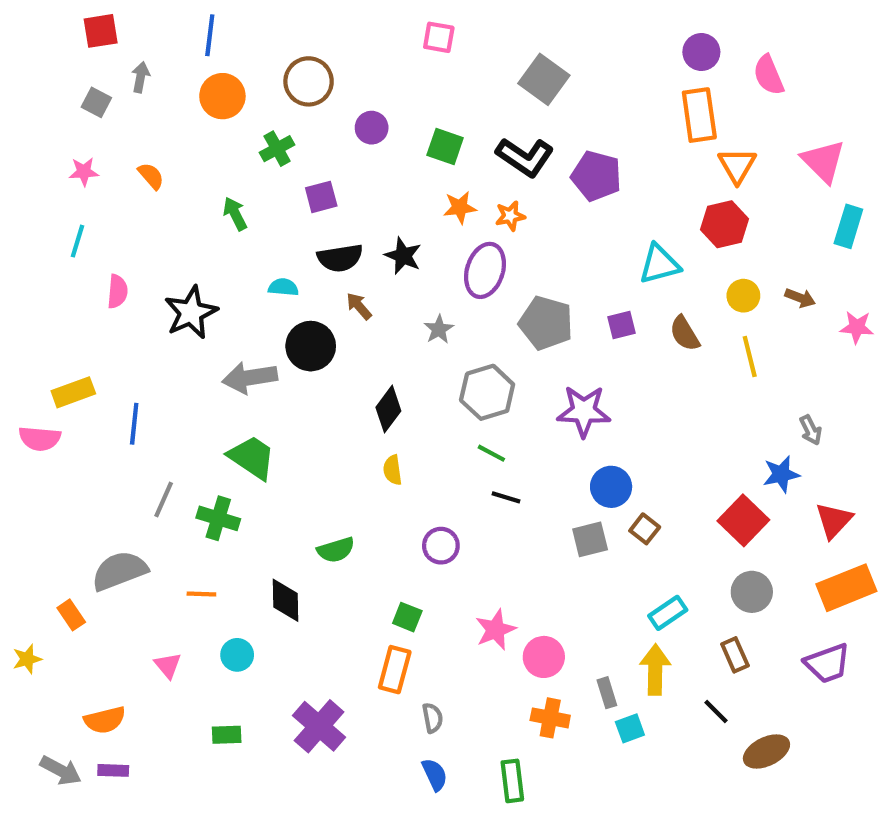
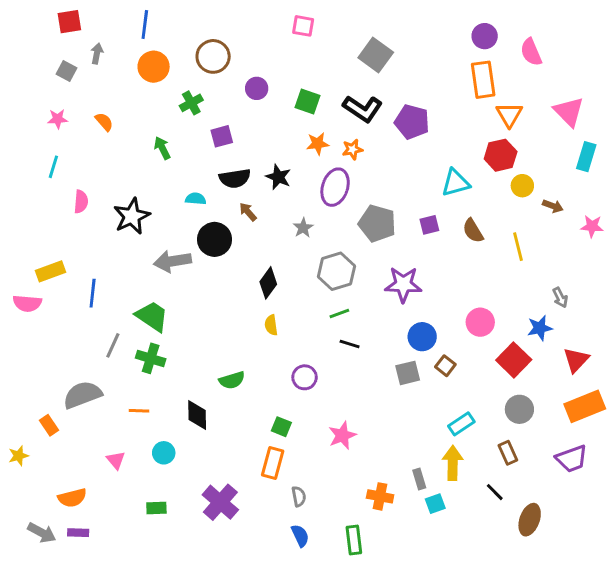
yellow circle: (743, 296) -> (522, 186), moved
green line: (491, 453) -> (339, 313), turned -48
green trapezoid: (252, 457) -> (152, 316), moved
pink circle: (544, 657) -> (480, 322), moved
brown ellipse: (766, 751) -> (530, 520), turned -44

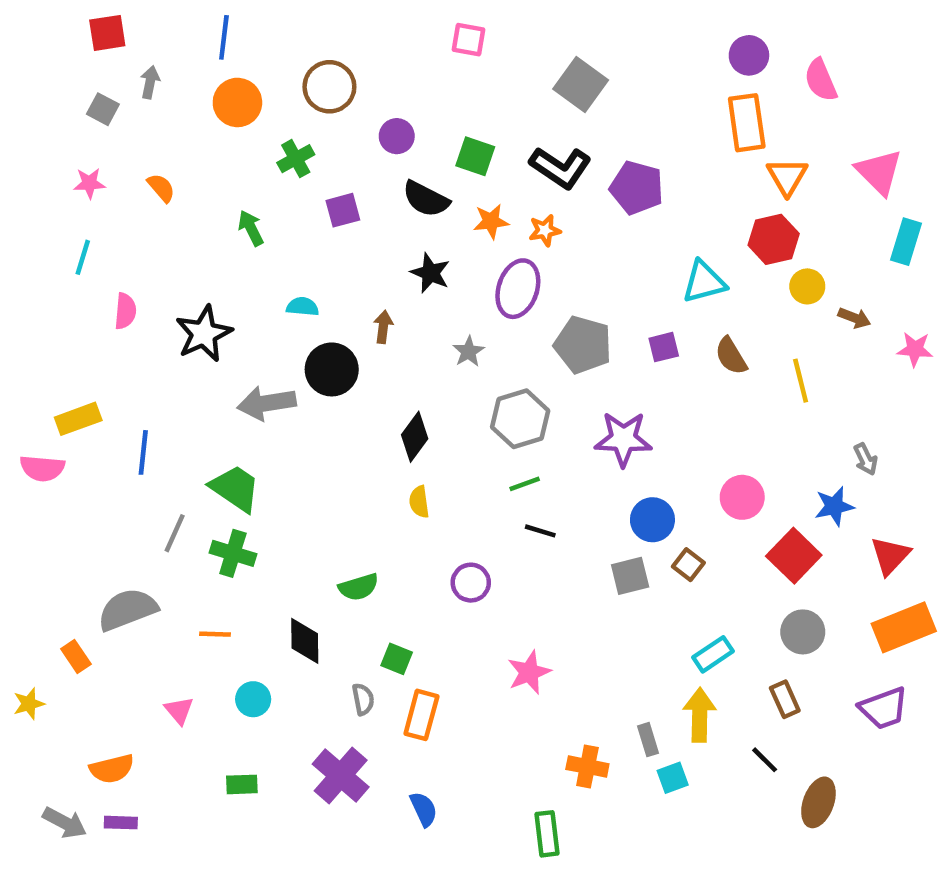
black semicircle: (235, 178) -> (426, 199), moved, turned 36
brown arrow: (248, 212) -> (383, 327), turned 48
green square: (281, 427) -> (397, 659), moved
gray semicircle: (299, 496) -> (363, 699), moved
blue semicircle: (300, 536) -> (424, 809), moved

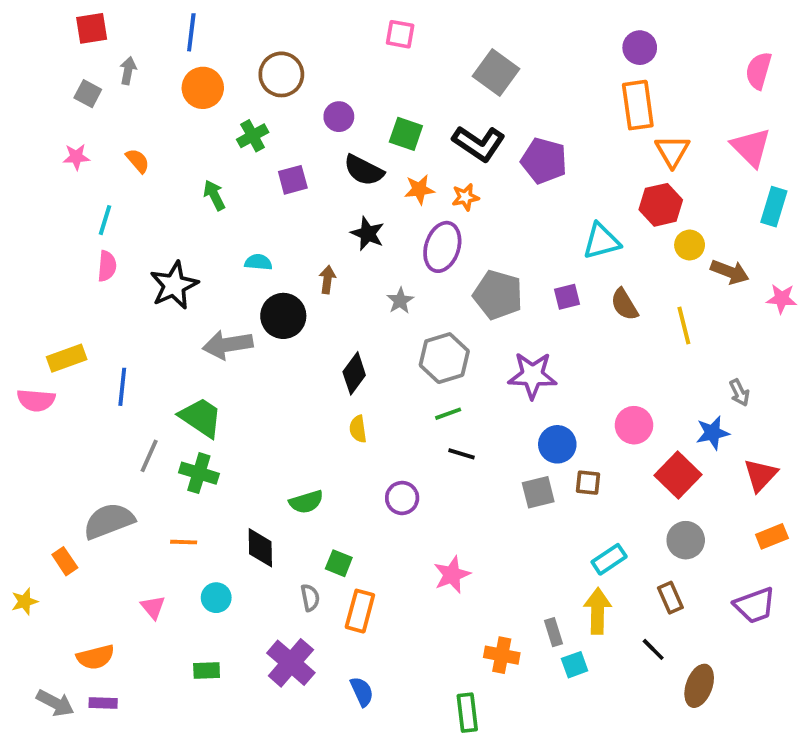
pink semicircle: (821, 80) -> (759, 71), moved, turned 39
cyan line: (83, 257) -> (105, 220), moved
brown arrow: (854, 318) -> (730, 272), size x1.4
brown square: (688, 565) -> (588, 483), turned -32
orange rectangle: (904, 627) -> (772, 536), size x0.6

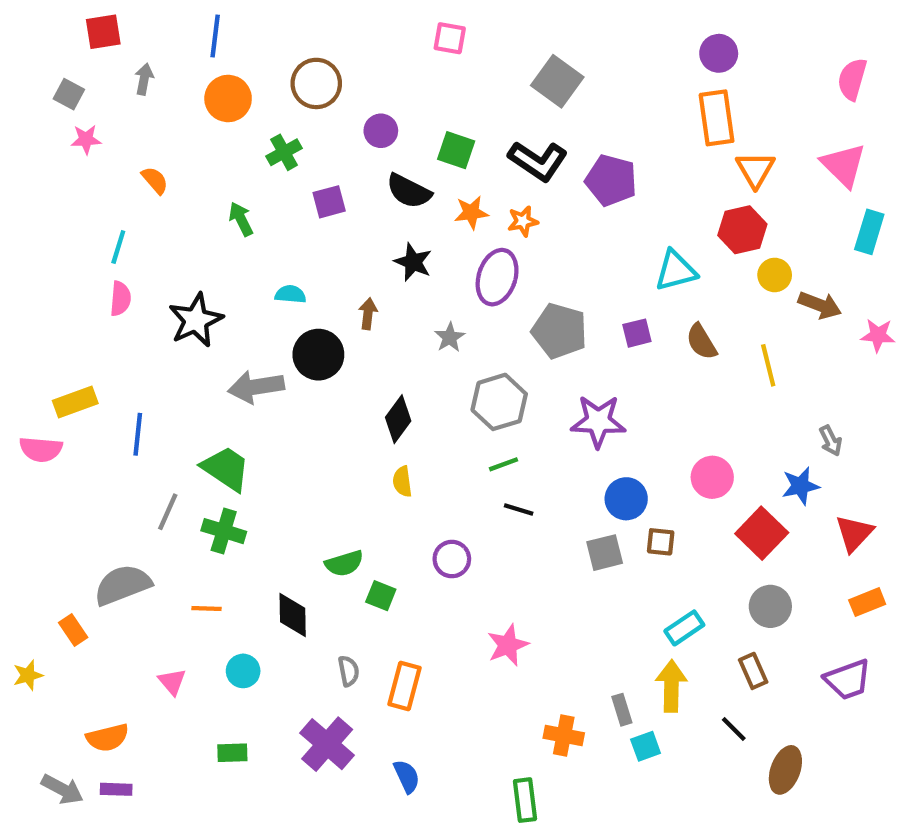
gray square: (88, 94) -> (69, 94), moved
pink star: (76, 157) -> (86, 139), moved
green square: (339, 563) -> (381, 596), moved

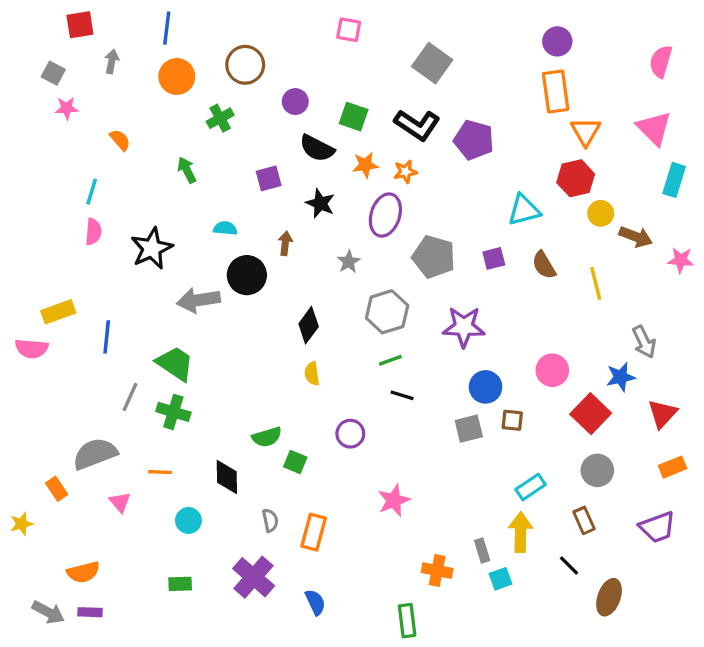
purple square: (329, 202) -> (269, 178), moved
gray arrow: (831, 441) -> (644, 342), size x1.4
pink triangle: (172, 682) -> (120, 502), moved

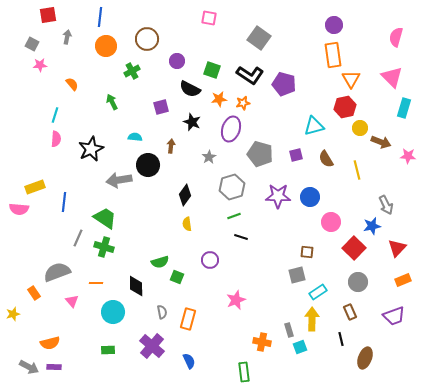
blue circle: (486, 387) -> (310, 197), moved
gray square: (469, 429) -> (297, 275), moved
cyan circle: (188, 520) -> (113, 312), size x1.5
black line: (569, 566) -> (341, 339), turned 32

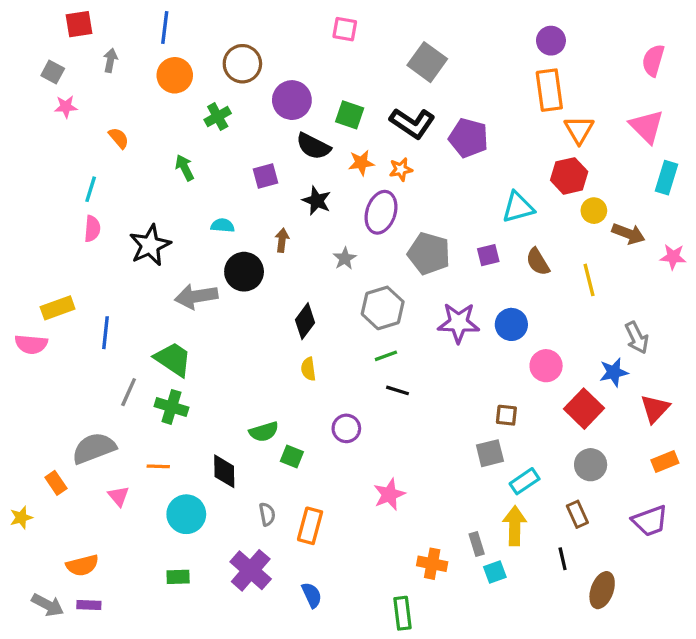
purple circle: (177, 61) -> (292, 100), size x1.5

